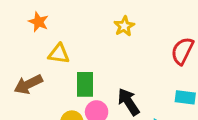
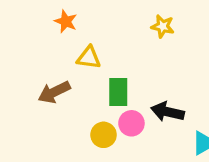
yellow star: (124, 26) -> (163, 26), turned -30
black arrow: (129, 102) -> (168, 112), turned -44

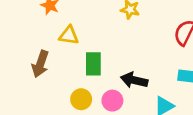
brown arrow: (54, 92) -> (40, 64), turned -45
pink circle: (131, 123) -> (112, 101), moved

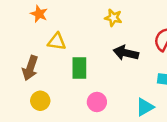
black arrow: (134, 80) -> (126, 53), moved
yellow circle: (81, 99) -> (40, 101), moved

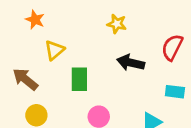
yellow triangle: (57, 42) -> (54, 50), turned -48
brown arrow: (30, 68) -> (25, 79), turned 110

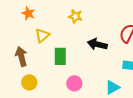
yellow star: (117, 24) -> (75, 16), moved
brown arrow: (25, 79) -> (21, 56), turned 36

